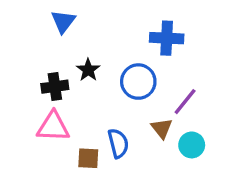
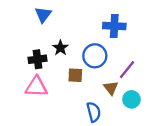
blue semicircle: (118, 143) -> (94, 112), moved
brown square: (88, 158) -> (75, 75), moved

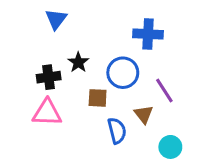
purple line: (127, 70) -> (164, 91), turned -72
cyan circle: (131, 99) -> (170, 147), moved
blue semicircle: (94, 112) -> (117, 131), moved

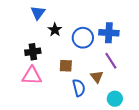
blue cross: (148, 34) -> (109, 33), moved
black star: (78, 62) -> (55, 30), moved
blue circle: (123, 73) -> (83, 38), moved

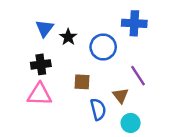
blue triangle: (38, 13) -> (45, 28), moved
blue cross: (109, 33) -> (134, 23), moved
cyan circle: (115, 99) -> (131, 123), moved

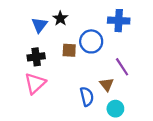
black star: (68, 37) -> (60, 18), moved
brown square: (82, 82) -> (69, 50), moved
pink triangle: (40, 94) -> (35, 83), turned -45

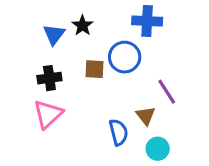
blue cross: (119, 21) -> (147, 21), moved

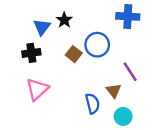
blue cross: (147, 21) -> (128, 16), moved
brown square: (95, 69) -> (74, 54), turned 35
black cross: (49, 78) -> (31, 53), moved

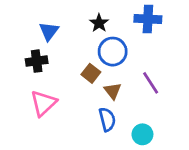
black star: (64, 20) -> (99, 23), moved
brown square: (74, 54) -> (91, 73), moved
brown triangle: (114, 91) -> (113, 91), moved

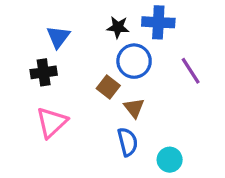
blue cross: (148, 19) -> (158, 22), moved
black star: (99, 23) -> (118, 27), turned -30
purple line: (151, 83) -> (191, 71), moved

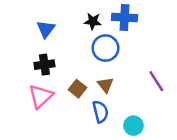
purple line: (191, 71) -> (156, 81), moved
black cross: (44, 72) -> (44, 65), moved
brown square: (108, 87) -> (78, 89), moved

